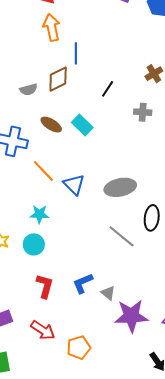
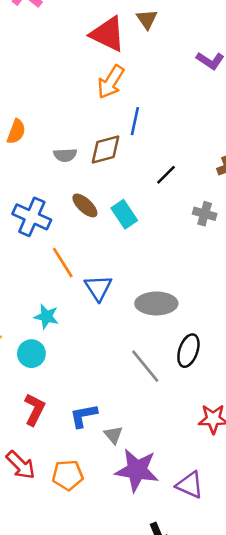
orange arrow: (52, 27) -> (111, 82), turned -148
orange pentagon: (79, 347) -> (68, 475), moved

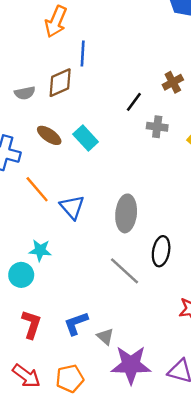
black line: (166, 175) -> (134, 102), moved
gray ellipse: (156, 303) -> (126, 213), turned -76
cyan star: (46, 317) -> (40, 250), moved

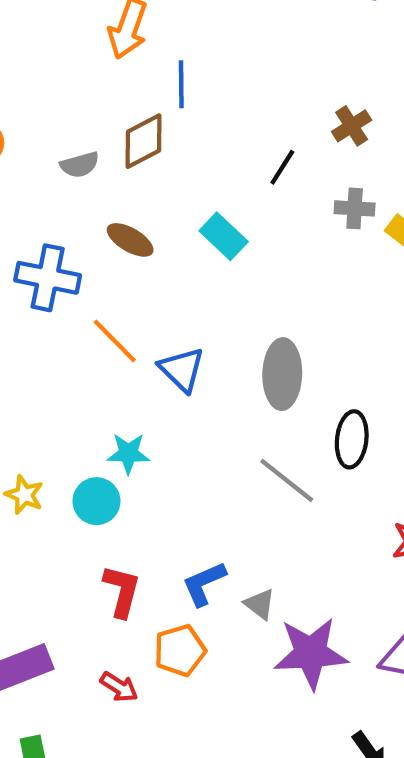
gray cross: (157, 127) -> (355, 208), moved
cyan rectangle: (86, 138) -> (224, 236), moved
red arrow: (26, 376) -> (119, 687), size x0.7
orange pentagon: (70, 379) -> (180, 650), moved

